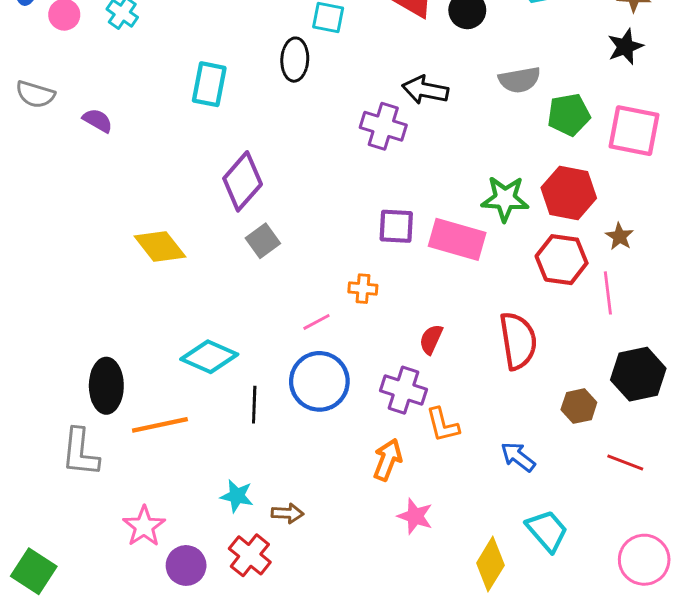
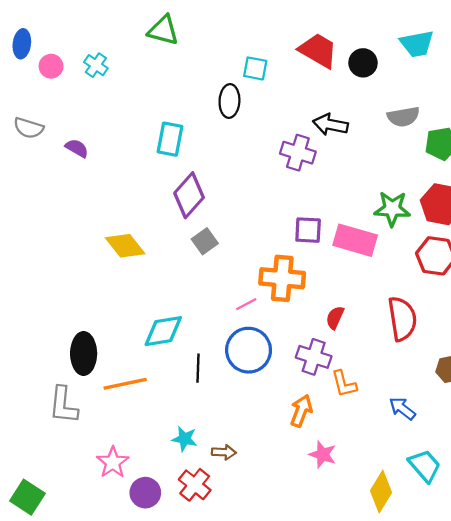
cyan rectangle: (209, 84) -> (170, 139), moved
orange cross: (363, 289) -> (282, 278), size x2.0
cyan diamond: (209, 357) -> (163, 331), turned -33

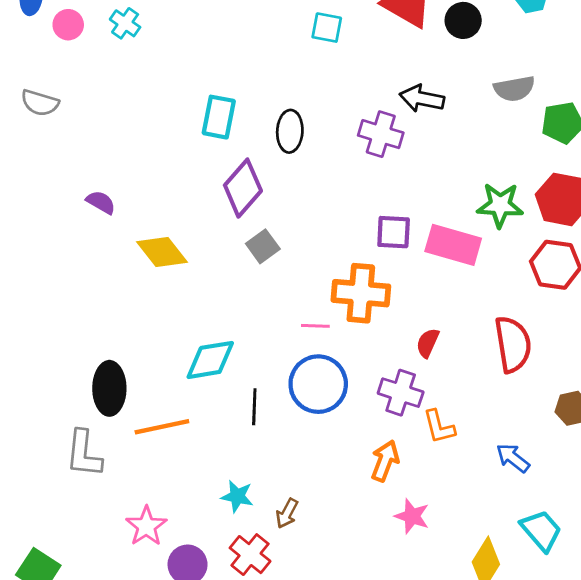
black ellipse: (229, 101) -> (290, 131), moved
purple semicircle: (77, 148) -> (101, 202), moved
pink line: (246, 304) -> (315, 326), turned 30
brown arrow: (224, 452) -> (287, 513), turned 115

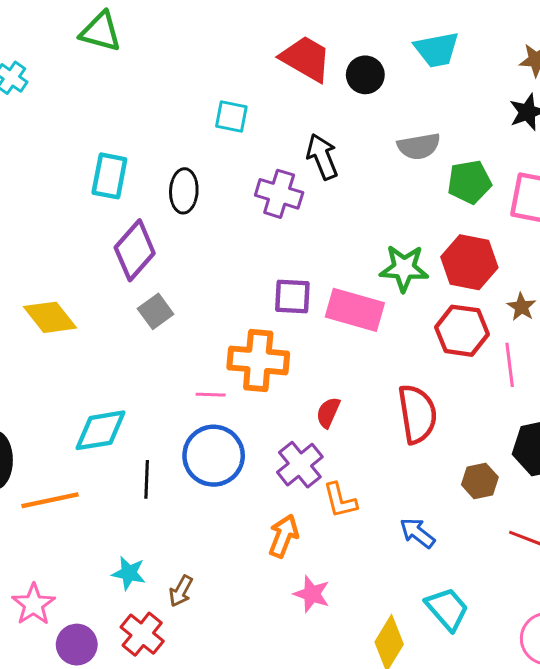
cyan square: (327, 28) -> (231, 116), moved
black arrow: (422, 99) -> (322, 157), turned 57
purple cross: (401, 393) -> (300, 465), turned 33

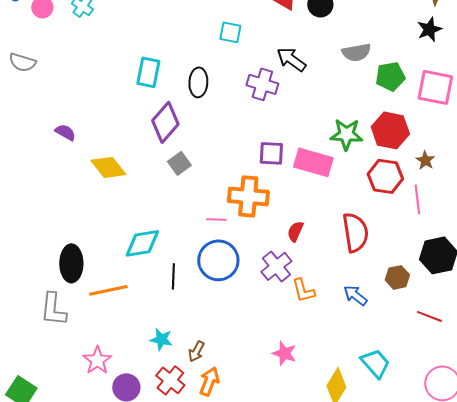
black arrow: (322, 157) -> (291, 59), turned -32
blue arrow: (417, 533) -> (355, 295), moved
orange arrow: (283, 536) -> (209, 381), moved

